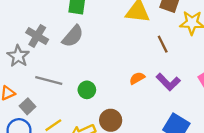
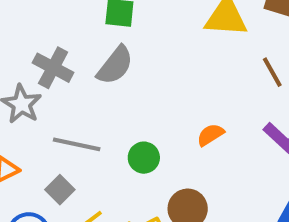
orange semicircle: (137, 78) -> (210, 135), moved
gray square: (28, 106) -> (60, 190), moved

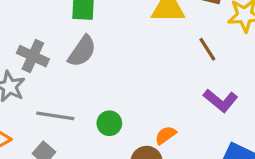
orange semicircle: (210, 135) -> (166, 135), moved

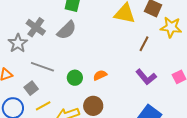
brown line: (207, 49) -> (144, 44), turned 49
orange semicircle: (166, 135) -> (100, 75), moved

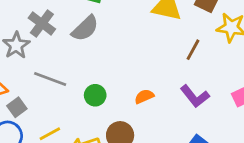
orange semicircle: (100, 75) -> (144, 96), moved
gray square: (31, 88) -> (17, 107), moved

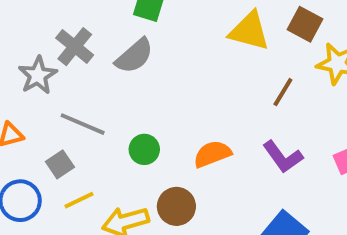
orange semicircle: (144, 96) -> (212, 154), size x1.4
gray square: (17, 107) -> (60, 164), moved

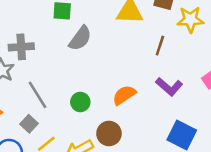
gray cross: (75, 47) -> (21, 47), turned -30
gray semicircle: (134, 56) -> (80, 38), moved
gray line: (83, 124) -> (38, 95), turned 48

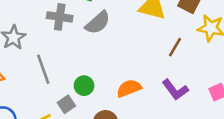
gray cross: (21, 47) -> (60, 17), moved
gray square: (29, 124) -> (66, 104), moved

